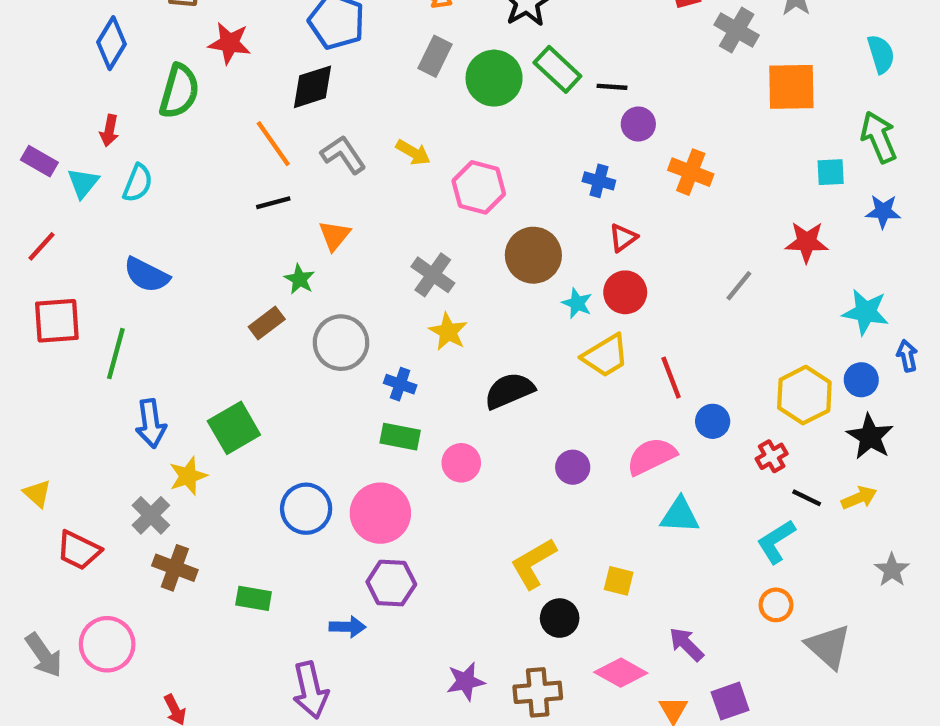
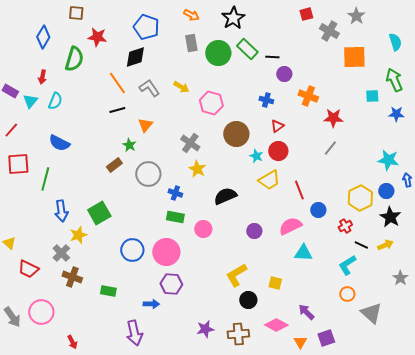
gray rectangle: (435, 56) -> (191, 43), turned -36
red star: (807, 242) -> (333, 118), moved

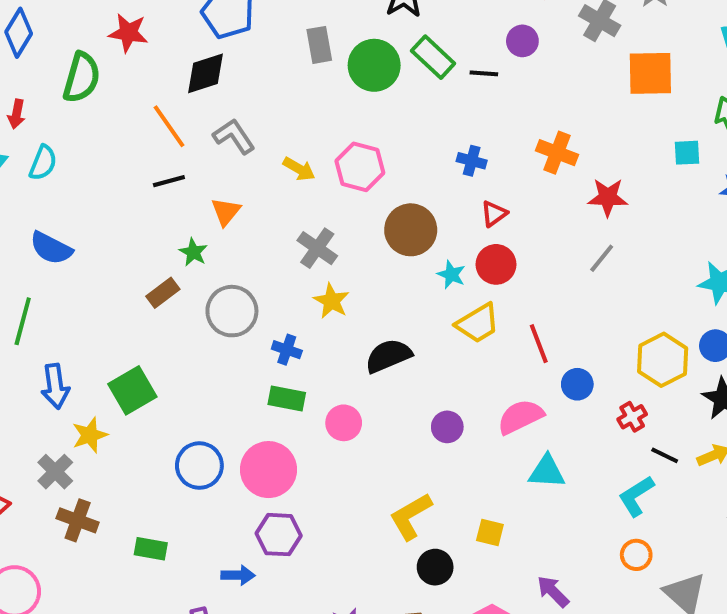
purple circle: (284, 74) -> (522, 41), moved
yellow arrow: (181, 87) -> (299, 169), moved

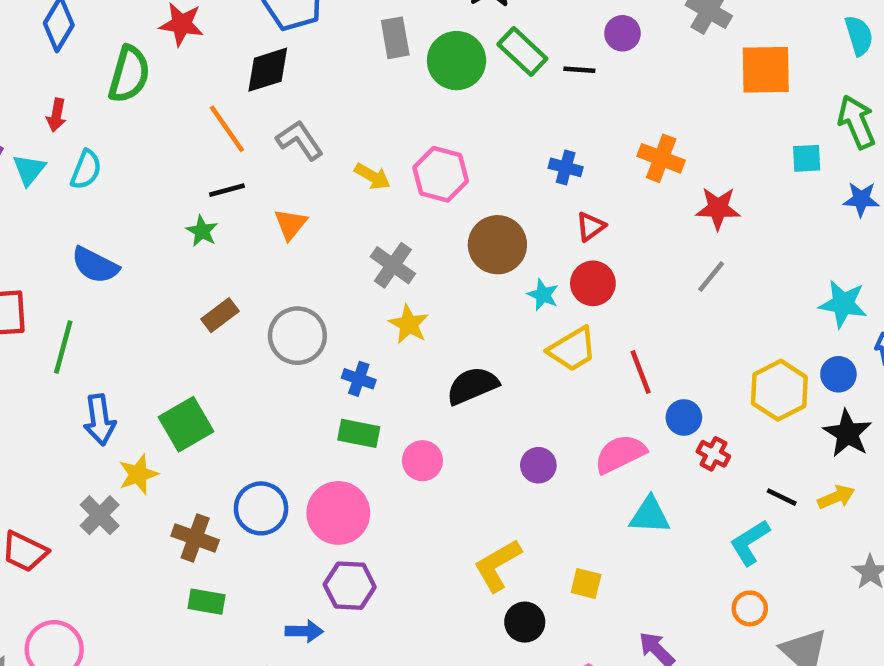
green star: (193, 252) -> (202, 231), moved
red cross: (632, 417) -> (713, 454), moved, turned -32
brown cross: (78, 520) -> (195, 538), moved

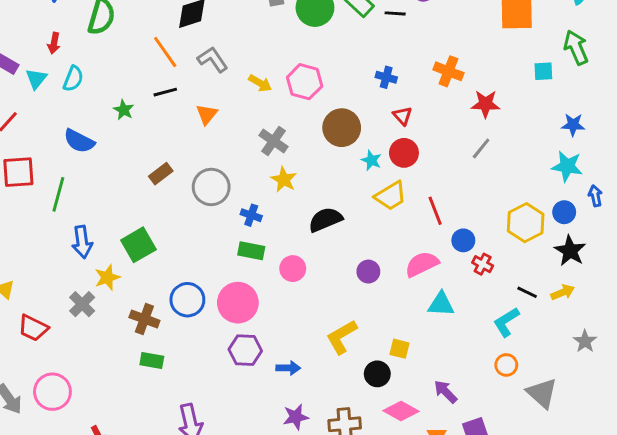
blue star: (861, 199) -> (573, 125), moved
red triangle: (591, 227) -> (402, 116), turned -36
green star: (202, 231) -> (124, 110), moved
black circle: (525, 622) -> (377, 374), moved
blue arrow: (304, 631) -> (288, 368), moved

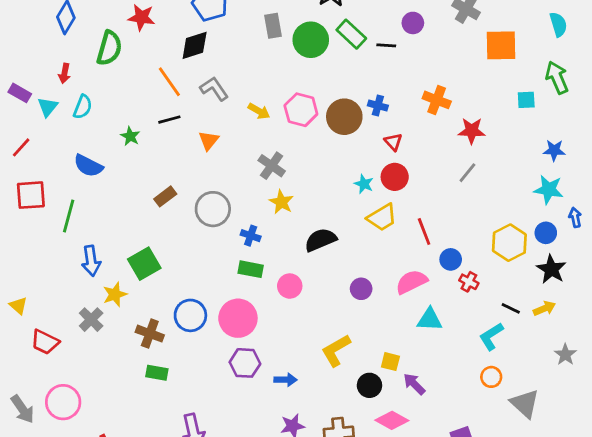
brown circle: (342, 128) -> (344, 117), moved
purple arrow: (446, 392) -> (414, 384), moved

